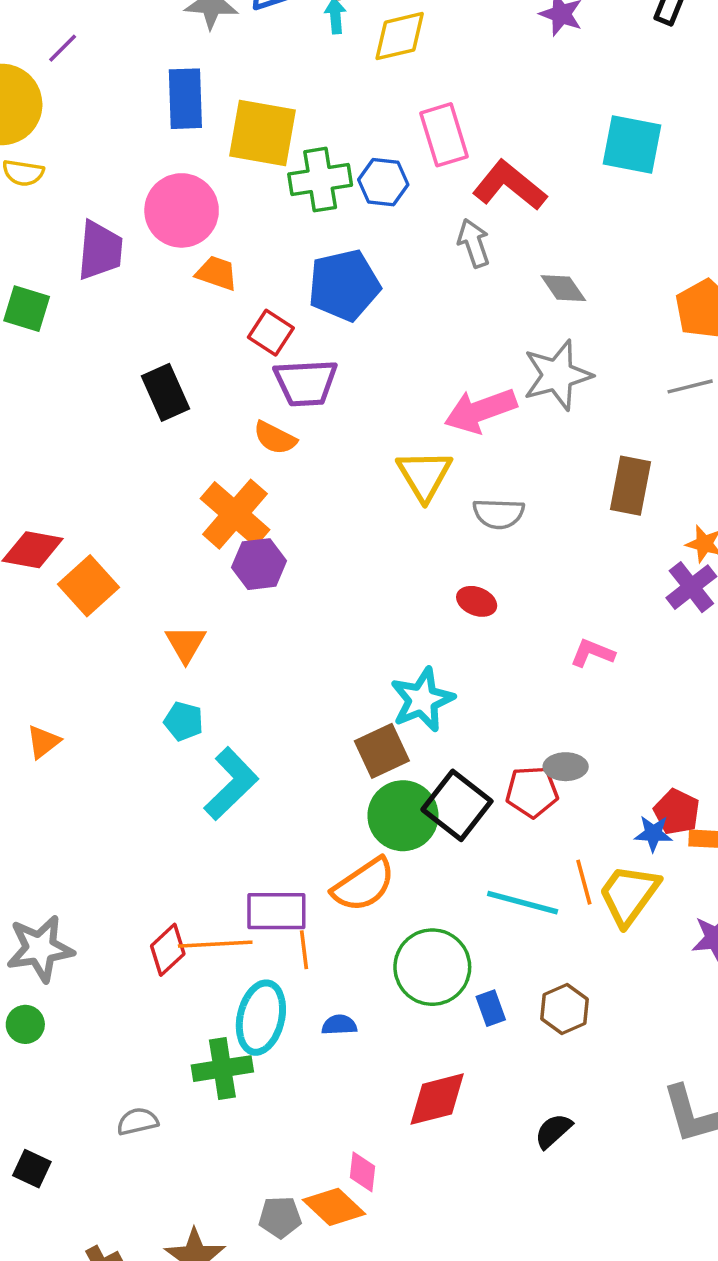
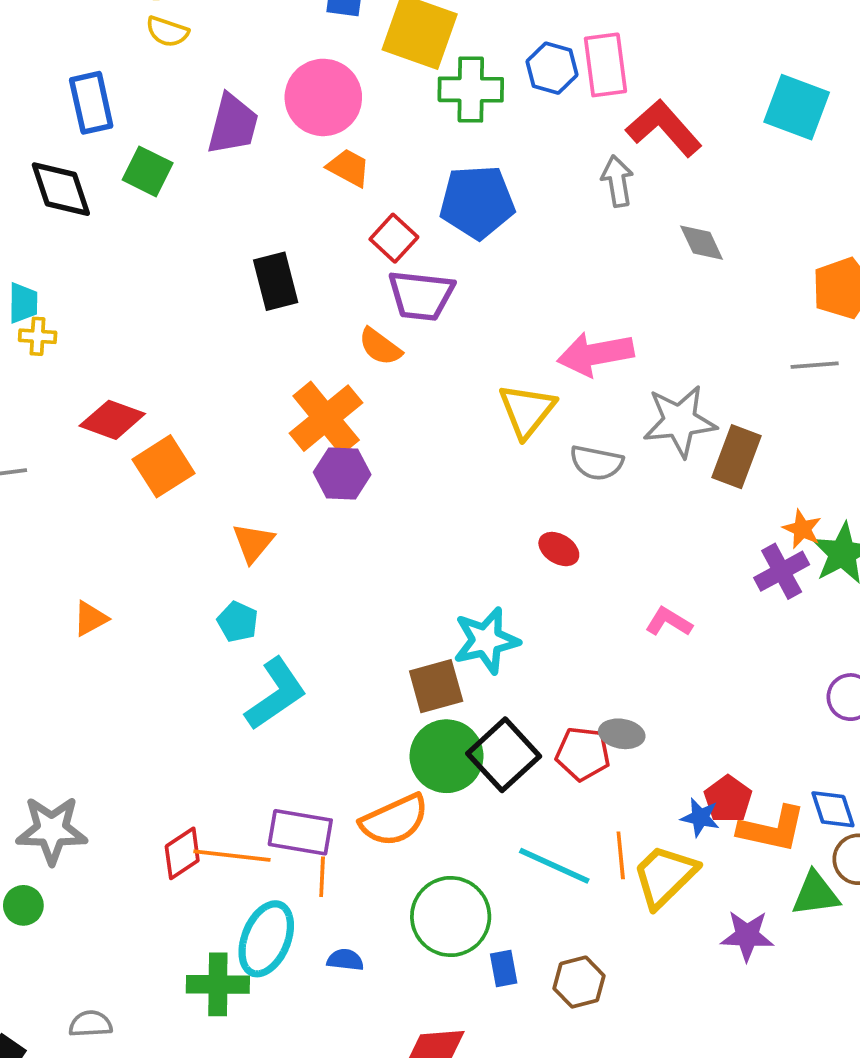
blue hexagon: (383, 182) -> (552, 68), moved
gray star: (557, 375) -> (680, 421), moved
gray semicircle: (137, 1121) -> (90, 1024), moved

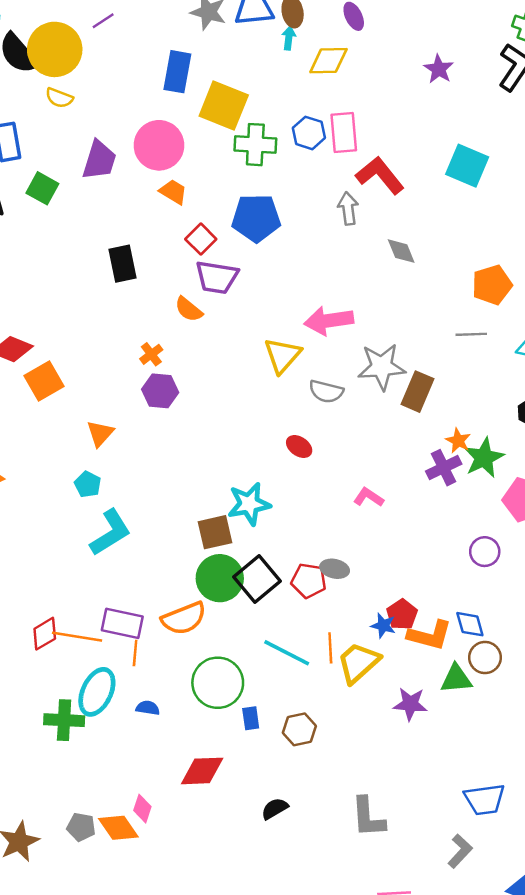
orange cross: (326, 418) -> (151, 354), size x0.5

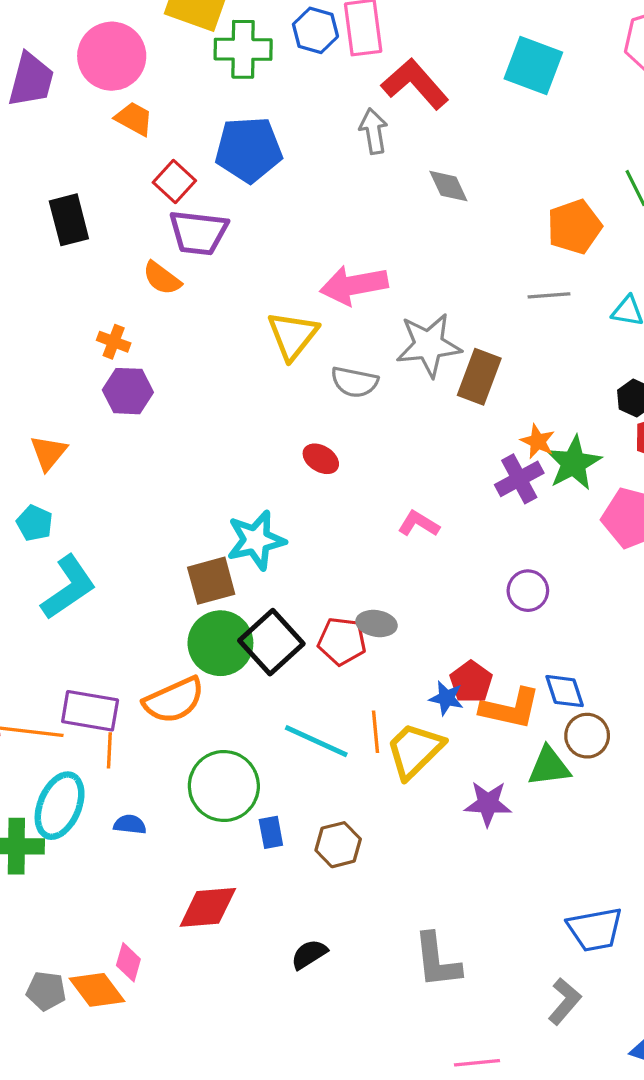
orange cross: (151, 354) -> (114, 342), turned -30
purple circle: (485, 552) -> (528, 591), moved

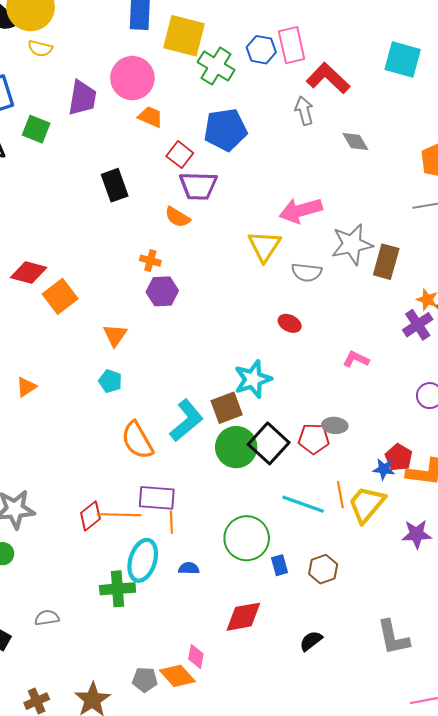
green cross: (243, 49) -> (216, 66), turned 36
cyan L-shape: (68, 587) -> (186, 420), moved
orange semicircle: (174, 700) -> (137, 440), moved, turned 90

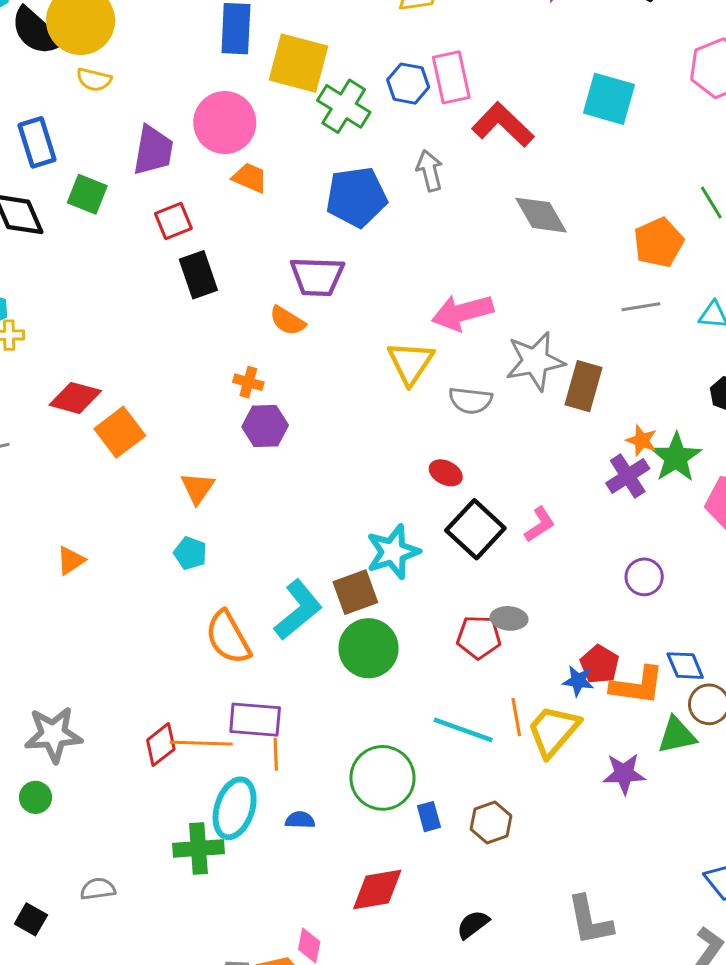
gray arrow: (304, 111) -> (430, 171), moved
gray diamond: (355, 141) -> (541, 215), size x1.4
red square: (180, 155) -> (173, 221), moved, turned 30
pink L-shape: (356, 359) -> (540, 525), turned 120
black square: (269, 443) -> (475, 529), moved

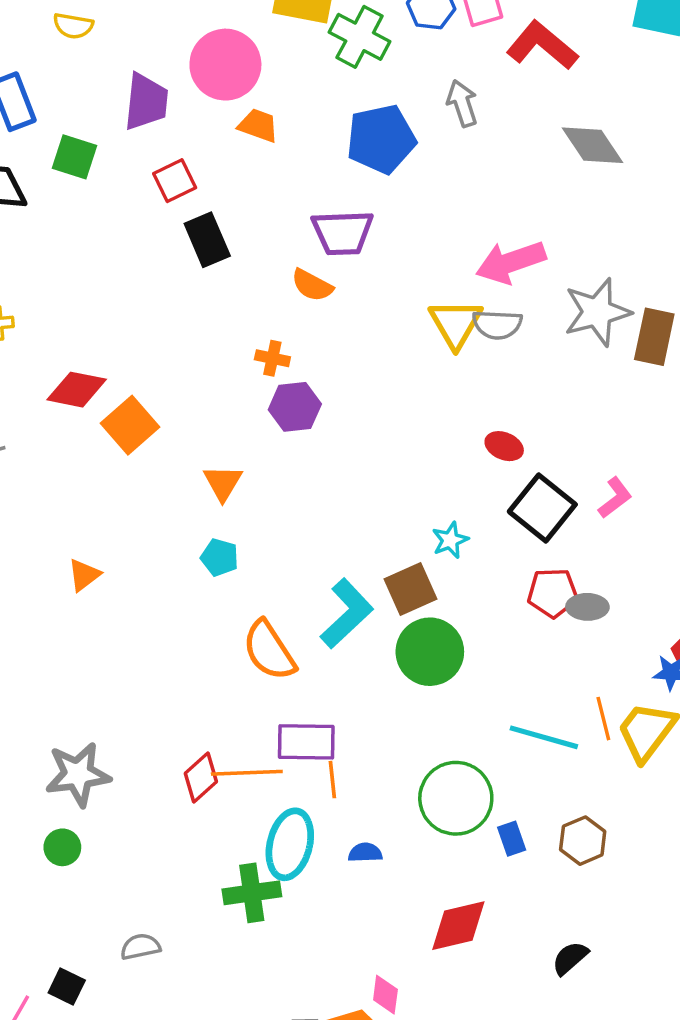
gray semicircle: (470, 400) -> (497, 325), moved
cyan star: (393, 552) -> (450, 540), size x0.6
red pentagon: (479, 637) -> (553, 593), moved

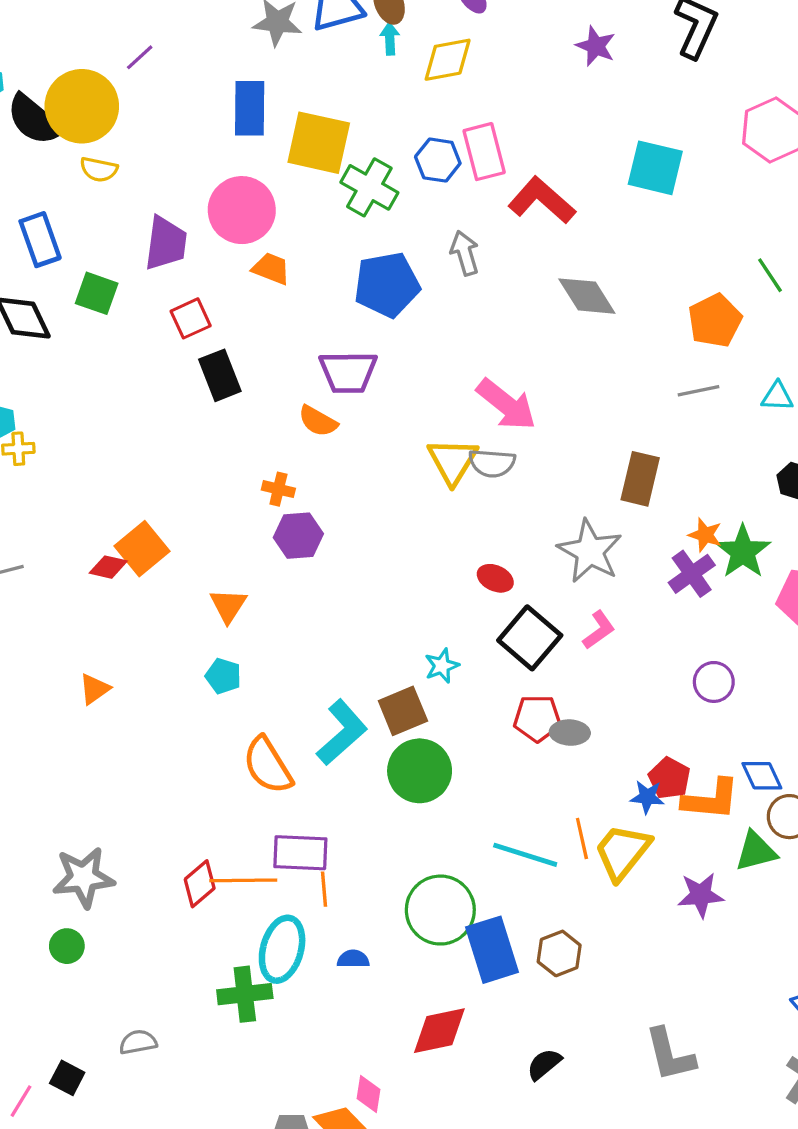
pink arrow: (511, 262) -> (506, 405), turned -124
gray star: (597, 312) -> (590, 551), moved, turned -30
red diamond: (77, 390) -> (108, 567), moved, size x0.7
blue rectangle: (512, 839) -> (492, 950), size x2.0

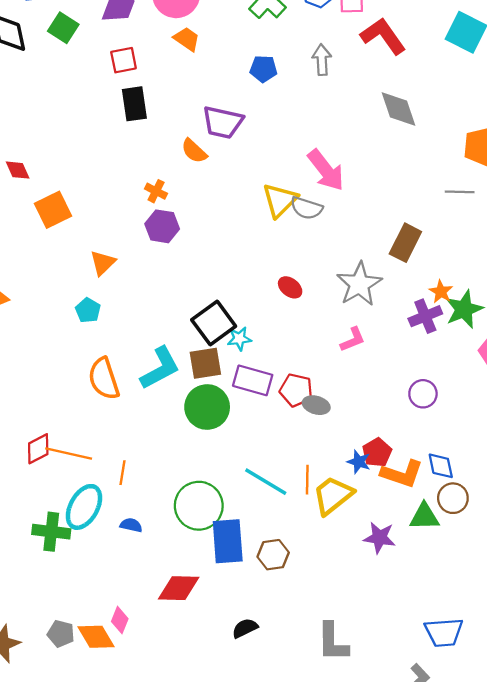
blue pentagon: (387, 285) -> (263, 69), size x0.6
red diamond: (108, 567) -> (18, 170), moved, turned 40
black square: (530, 638) -> (214, 323), moved
purple rectangle: (300, 853) -> (253, 380), moved

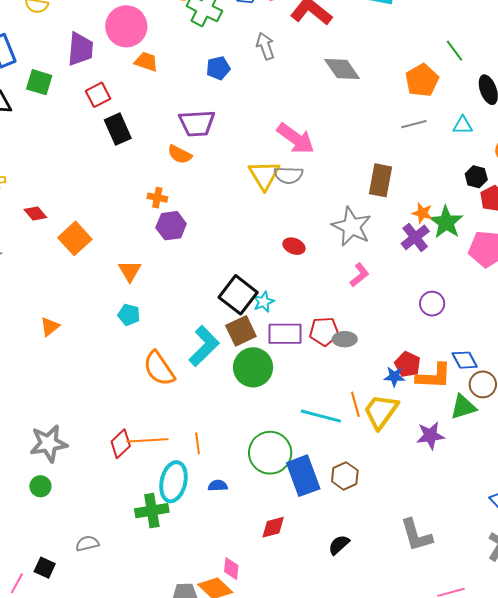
red diamond: (179, 588) -> (273, 527), size x0.7

